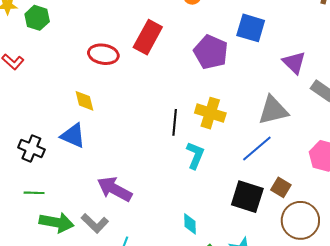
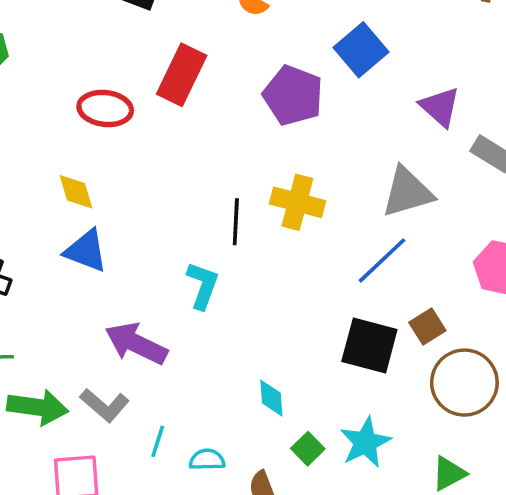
blue square: (251, 28) -> (361, 50), turned 36
blue triangle: (73, 136) -> (86, 251), moved
cyan L-shape: (195, 155) -> (203, 285), moved
brown square: (281, 187) -> (427, 327), turned 30

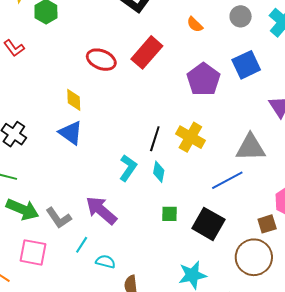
brown square: (427, 327) -> (267, 224), moved
purple arrow: (136, 344) -> (101, 210), moved
cyan diamond: (271, 398) -> (159, 172), moved
green square: (308, 449) -> (169, 214), moved, turned 30

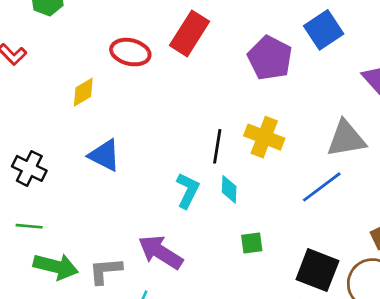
yellow diamond: (74, 100) -> (83, 92), moved, turned 70
gray L-shape: (59, 218) -> (105, 271), turned 128
black square: (208, 224) -> (317, 270), moved

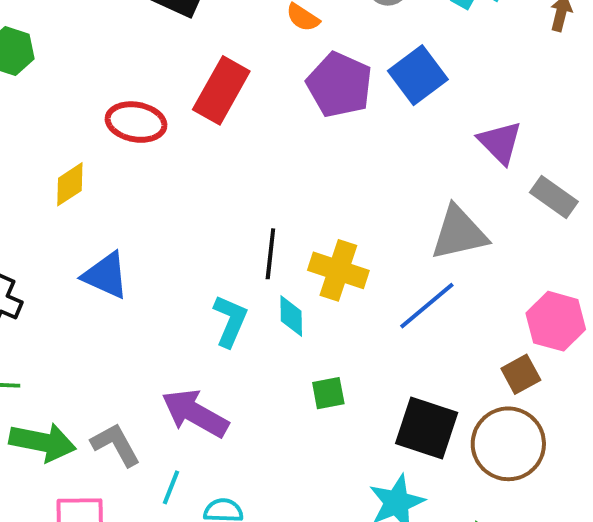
purple pentagon: (270, 58) -> (339, 85), moved
yellow cross: (264, 137) -> (338, 270), moved
gray L-shape: (105, 271) -> (116, 445), turned 69

